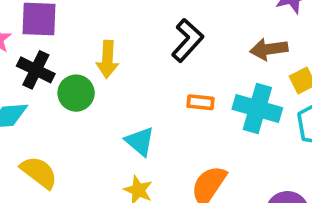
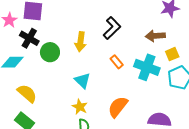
yellow arrow: (107, 59) -> (80, 42), moved
orange rectangle: (201, 102) -> (117, 62), turned 40

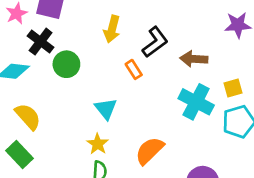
brown arrow: (155, 36) -> (194, 59), moved
yellow arrow: (80, 42) -> (112, 29), moved
orange rectangle: (117, 62) -> (134, 69), moved

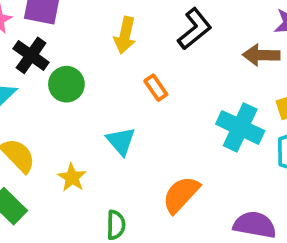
black L-shape: (155, 42) -> (195, 29), moved
brown arrow: (194, 59) -> (261, 55), moved
yellow star: (98, 144) -> (72, 178), moved

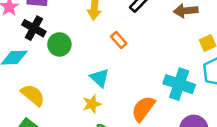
cyan cross: (240, 127) -> (179, 84), moved
yellow star: (72, 178) -> (92, 104), moved, turned 30

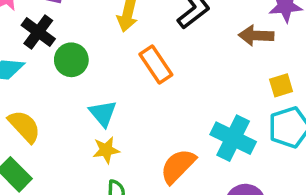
orange rectangle: (119, 40) -> (156, 65), size x1.5
cyan triangle: (100, 78) -> (103, 113), moved

